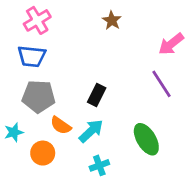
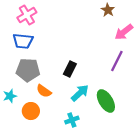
brown star: (112, 20) -> (108, 10), moved
purple line: (161, 84) -> (117, 61), turned 60
cyan arrow: (91, 131) -> (80, 93), moved

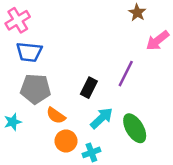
pink cross: (27, 15) -> (18, 20), moved
purple line: (117, 61) -> (126, 74), moved
orange circle: (31, 111) -> (66, 141), moved

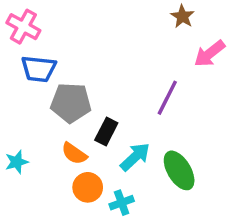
pink cross: (18, 20) -> (23, 27), turned -30
black rectangle: (89, 88) -> (106, 132), moved
gray pentagon: (35, 89) -> (71, 103), moved

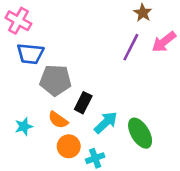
purple line: (167, 98) -> (131, 47), moved
cyan star: (17, 162) -> (24, 126), moved

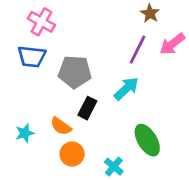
pink cross: (18, 21) -> (41, 22), moved
gray pentagon: (55, 80) -> (75, 72), moved
cyan arrow: (106, 123) -> (126, 89), moved
cyan cross: (95, 158) -> (114, 167), moved, turned -30

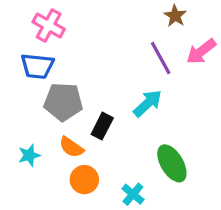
purple line: (137, 50) -> (161, 58), turned -56
gray pentagon: (75, 72) -> (63, 102), moved

